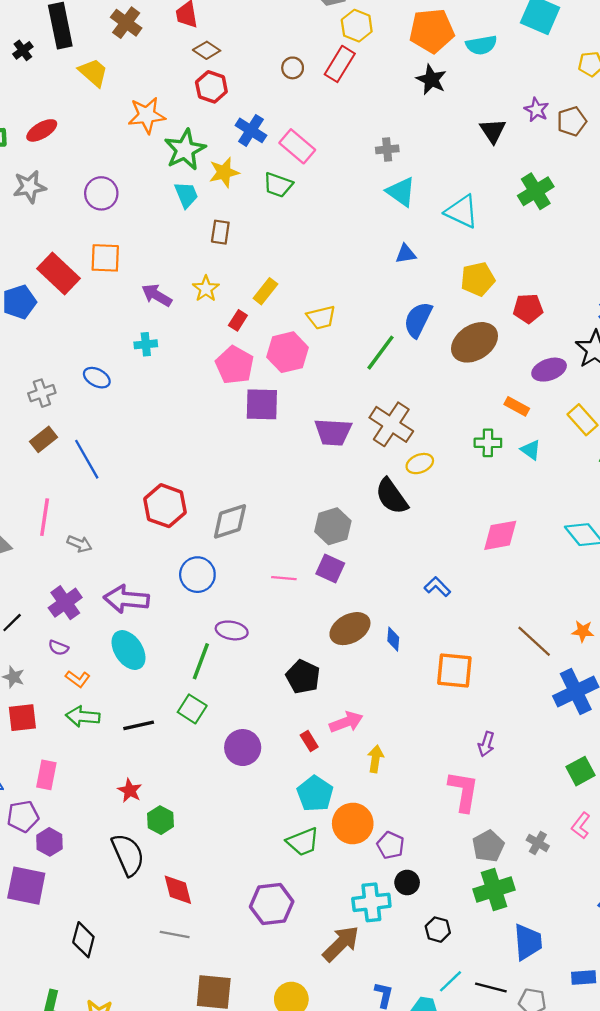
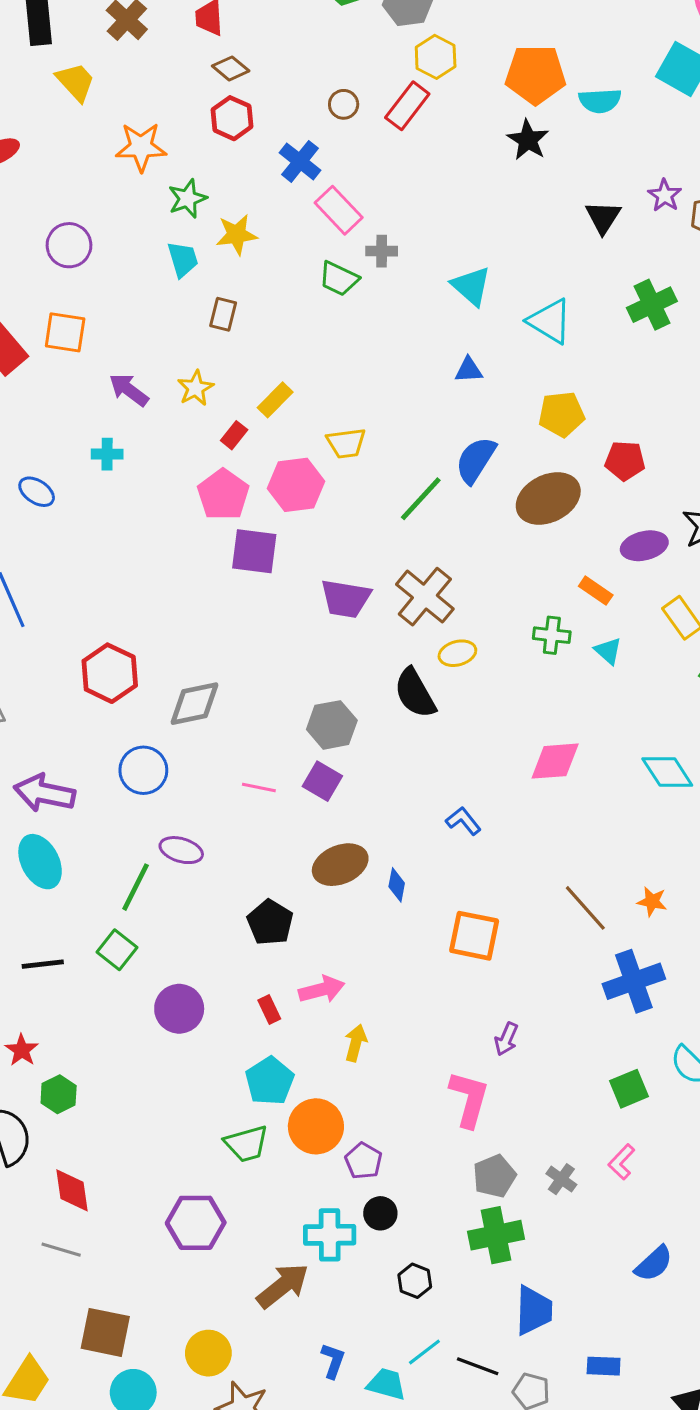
blue cross: (251, 130) -> (300, 161), moved
gray cross: (387, 149) -> (382, 251), moved
green star: (185, 150) -> (187, 199), size x0.7
green trapezoid: (278, 185) -> (339, 279), moved

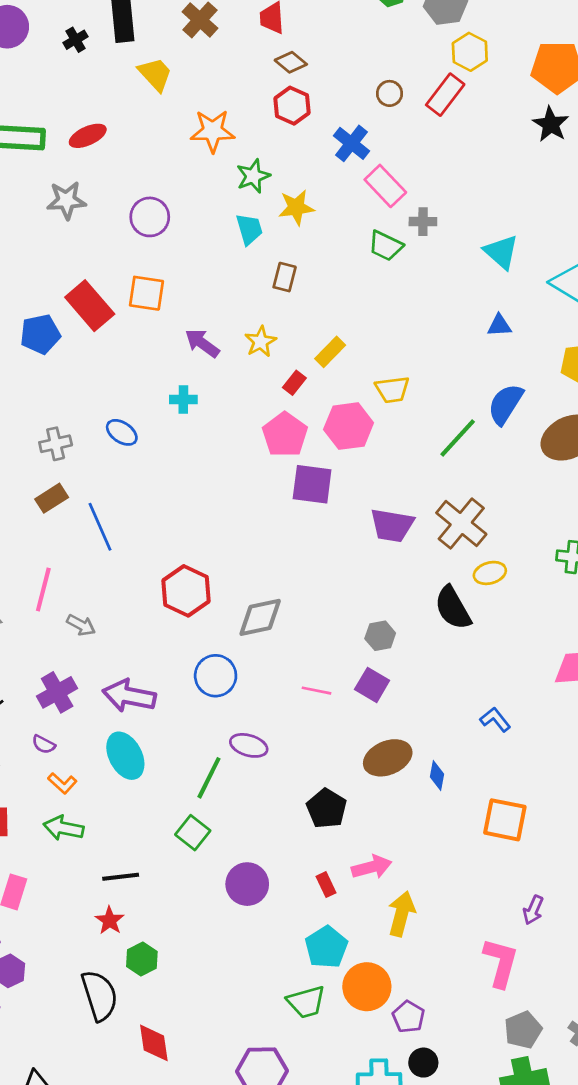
gray hexagon: (332, 725) -> (380, 636), size x0.7
black line: (43, 964) -> (121, 877), moved
yellow arrow: (356, 1043) -> (402, 914), size x1.4

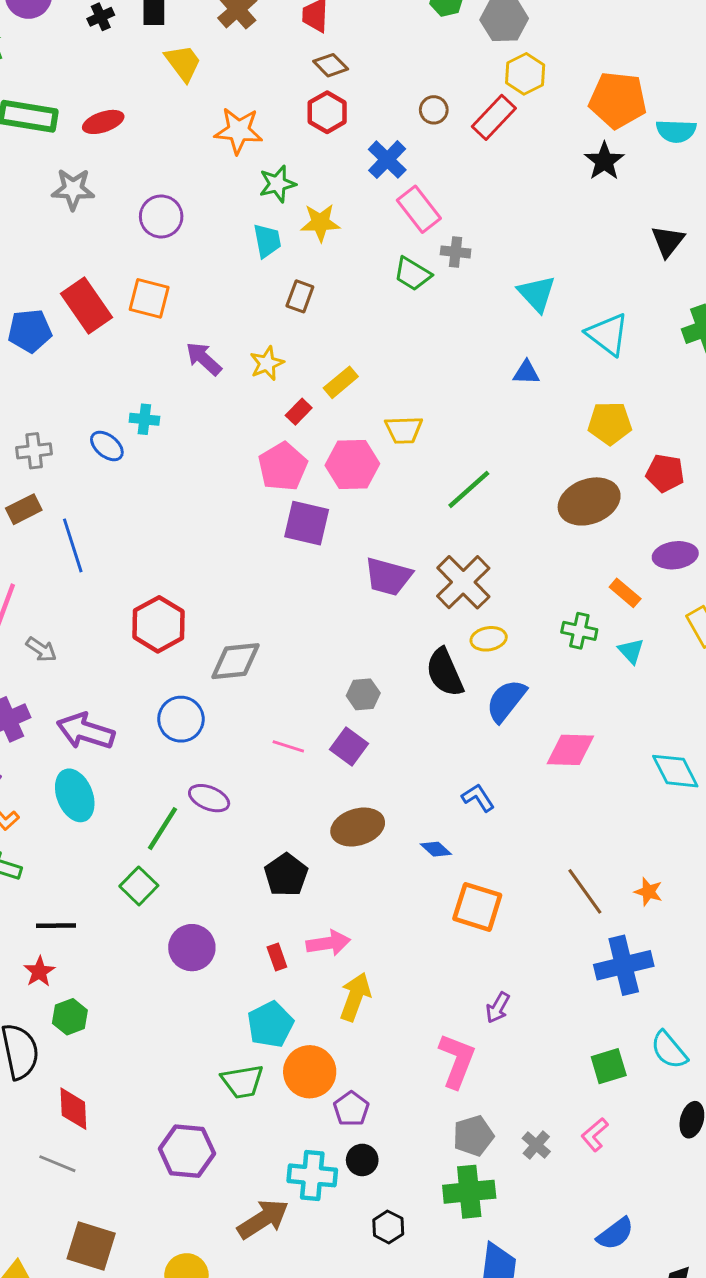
cyan cross: (183, 399) -> (144, 419), moved
blue semicircle: (506, 404) -> (506, 701), moved
blue diamond: (437, 775) -> (436, 849), moved, turned -64

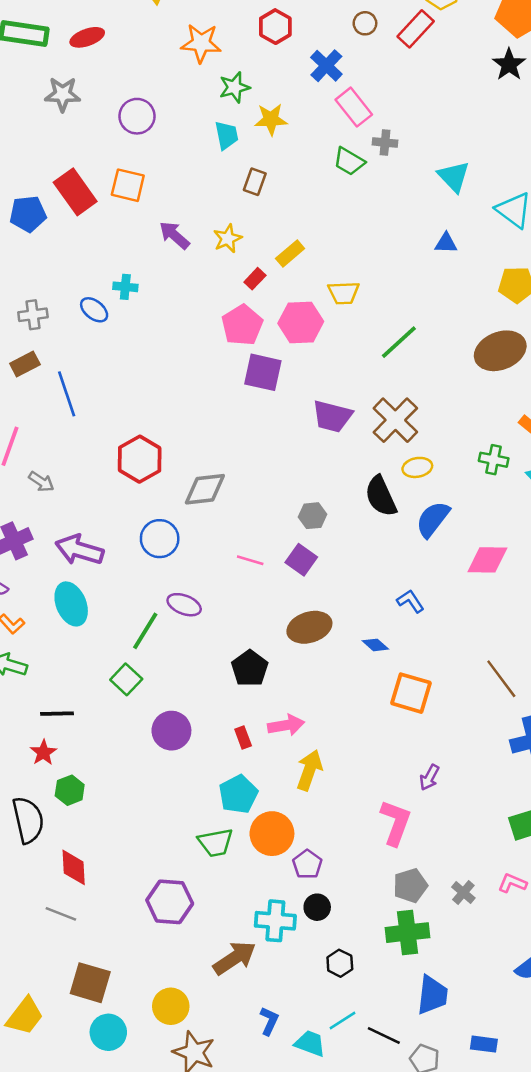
pink L-shape: (595, 1135) -> (512, 883), turned 64

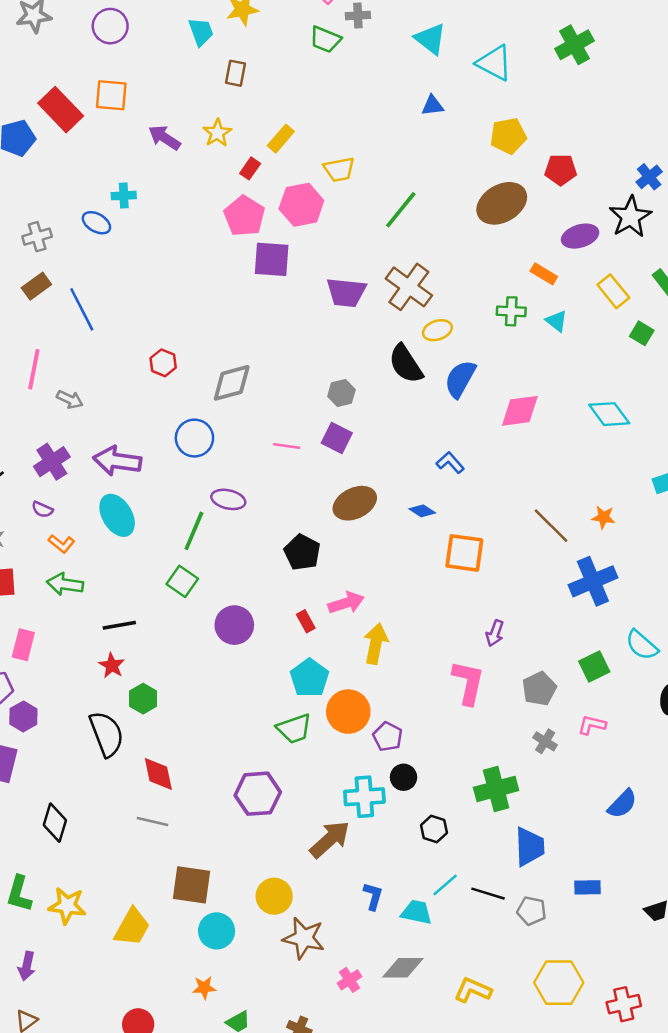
red hexagon: (140, 459) -> (163, 363), size x0.6
gray pentagon: (410, 886) -> (539, 689), moved

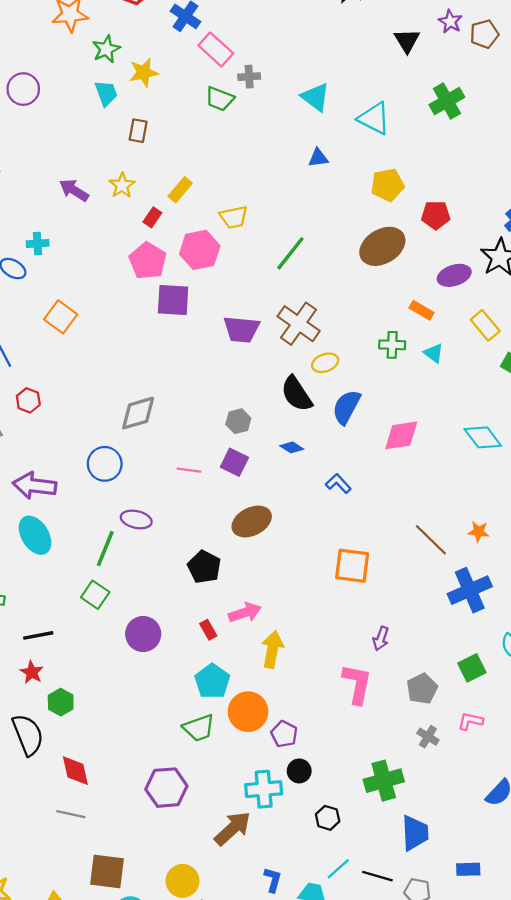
orange square: (111, 95) -> (61, 317), moved, turned 32
red hexagon: (163, 363) -> (28, 400), moved
blue diamond: (422, 511) -> (292, 447), moved

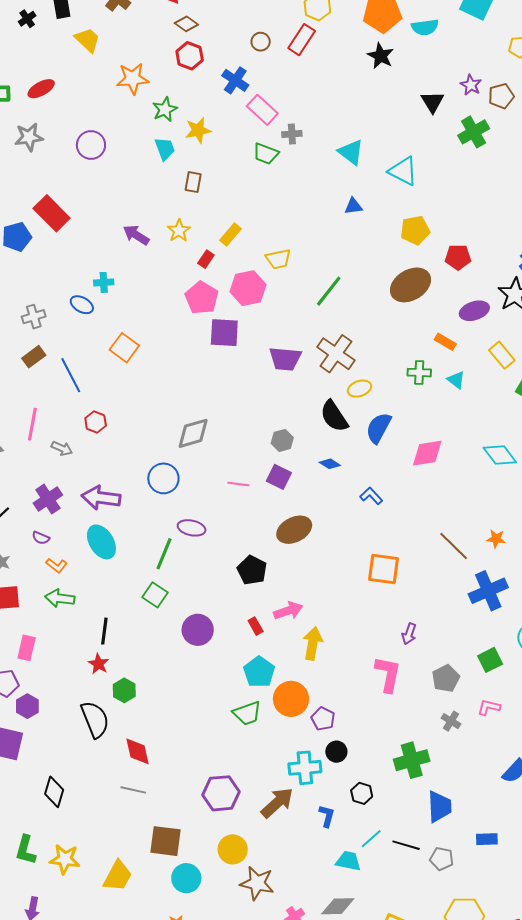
green cross: (447, 101) -> (474, 132), moved
black line: (38, 635) -> (104, 631), turned -72
purple hexagon: (166, 788) -> (221, 793), moved
blue L-shape: (273, 880) -> (327, 816), moved

